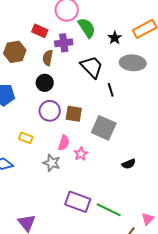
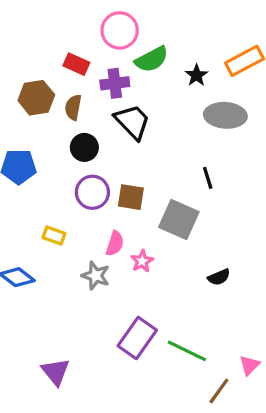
green semicircle: (87, 28) -> (152, 59), turned 95
brown semicircle: (48, 58) -> (73, 107), moved
black trapezoid: (92, 67) -> (132, 122), moved
black line: (111, 90) -> (208, 178), moved
purple rectangle: (78, 202) -> (137, 338), turned -75

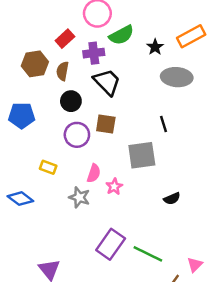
red rectangle: (76, 64) -> (65, 39), turned -66
brown square: (131, 197) -> (106, 124), moved
gray square: (179, 219) -> (142, 155), turned -32

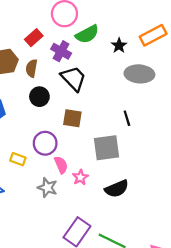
purple cross: (94, 53) -> (61, 51), turned 36
purple circle: (77, 135) -> (45, 143), moved
pink semicircle: (94, 173) -> (61, 165), turned -42
black semicircle: (172, 199) -> (117, 189), moved, size x1.5

